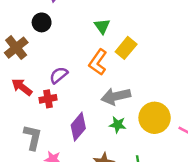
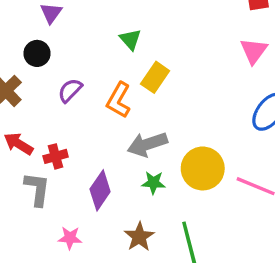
green triangle: (102, 26) -> (130, 39), moved
purple semicircle: (59, 75) -> (70, 90), moved
gray L-shape: (33, 137) -> (37, 189), moved

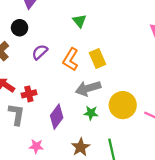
yellow rectangle: (155, 77) -> (98, 58), moved, turned -60

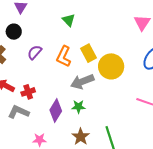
yellow circle: (123, 105) -> (111, 66), moved
green star: (91, 113) -> (78, 107), moved
gray L-shape: (16, 114) -> (18, 112), turned -70

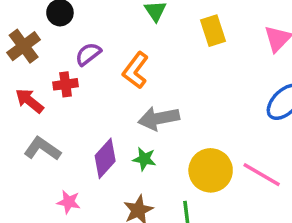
yellow rectangle: (88, 53) -> (213, 31), moved
yellow circle: (111, 66) -> (211, 170), moved
red cross: (28, 92) -> (66, 84), moved

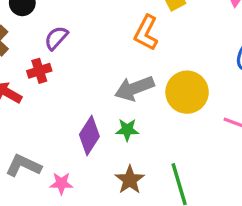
orange L-shape: (136, 70) -> (146, 33), moved
gray L-shape: (42, 149) -> (23, 166), moved
yellow circle: (211, 170) -> (187, 92), moved

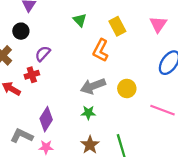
yellow circle: (187, 92) -> (127, 88), size x0.7
purple diamond: (89, 135) -> (46, 119), moved

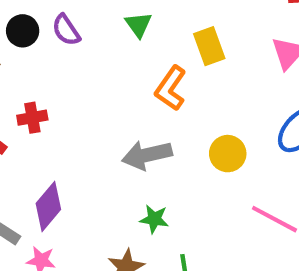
purple semicircle: (43, 54) -> (66, 30), moved, turned -84
yellow circle: (127, 88) -> (228, 154), moved
green star: (88, 113) -> (154, 219), moved

